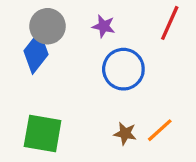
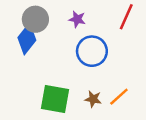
green square: (43, 134) -> (55, 99), moved

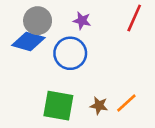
blue diamond: (27, 39) -> (28, 42), turned 68
blue circle: (92, 51) -> (70, 53), moved

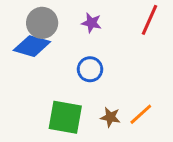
blue circle: (70, 53) -> (90, 69), moved, size x0.7

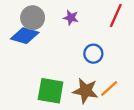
blue circle: (90, 69) -> (93, 54), moved
brown star: (110, 117) -> (85, 91), size x1.6

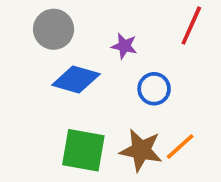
purple star: (71, 18) -> (124, 46), moved
blue diamond: (25, 36) -> (76, 79), moved

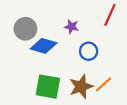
gray circle: (54, 29) -> (25, 29), moved
brown star: (141, 150) -> (81, 87), turned -30

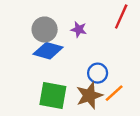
gray circle: (25, 29) -> (45, 29), moved
blue circle: (89, 51) -> (98, 73), moved

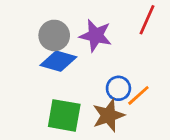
purple star: (79, 29) -> (96, 35), size x1.6
orange line: (114, 93) -> (138, 95), moved

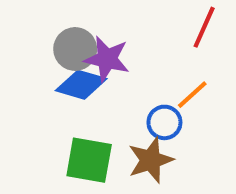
purple star: (96, 35) -> (107, 59), moved
orange line: (138, 95) -> (192, 95), moved

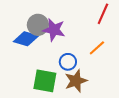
blue diamond: (81, 85) -> (26, 39), moved
blue circle: (164, 122) -> (68, 62), moved

